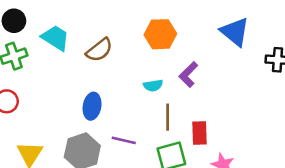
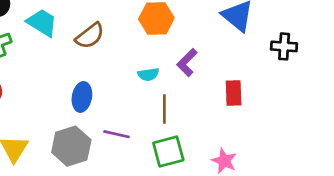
red rectangle: (199, 133) -> (234, 93), moved

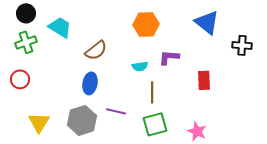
brown semicircle: (90, 36) -> (96, 50), moved
purple L-shape: (187, 62) -> (169, 57), turned 50

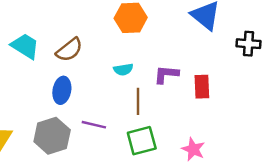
cyan trapezoid: (60, 27) -> (25, 46), moved
purple L-shape: (169, 57) -> (166, 74), moved

